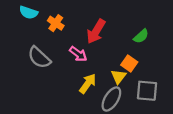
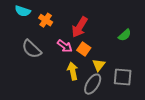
green semicircle: (141, 36) -> (125, 35), moved
orange square: (129, 63) -> (84, 49), moved
yellow arrow: (88, 84) -> (73, 71), turned -48

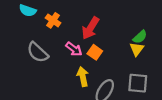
yellow triangle: (99, 65) -> (137, 49), moved

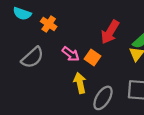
red arrow: (90, 28) -> (110, 32), moved
gray semicircle: (38, 52) -> (33, 58), turned -85

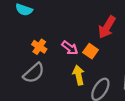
orange cross: (49, 24) -> (39, 47), moved
gray semicircle: (33, 58) -> (34, 73), moved

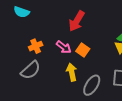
red arrow: (107, 27) -> (77, 21), moved
orange cross: (39, 47) -> (36, 46), turned 32

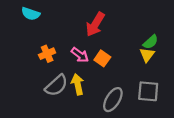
gray semicircle: (31, 70) -> (56, 85), moved
yellow arrow: (72, 72) -> (78, 84), moved

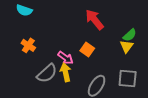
red arrow: (95, 24) -> (94, 20), moved, turned 110
orange cross: (47, 54) -> (28, 45), moved, turned -32
pink arrow: (80, 55) -> (66, 58), moved

